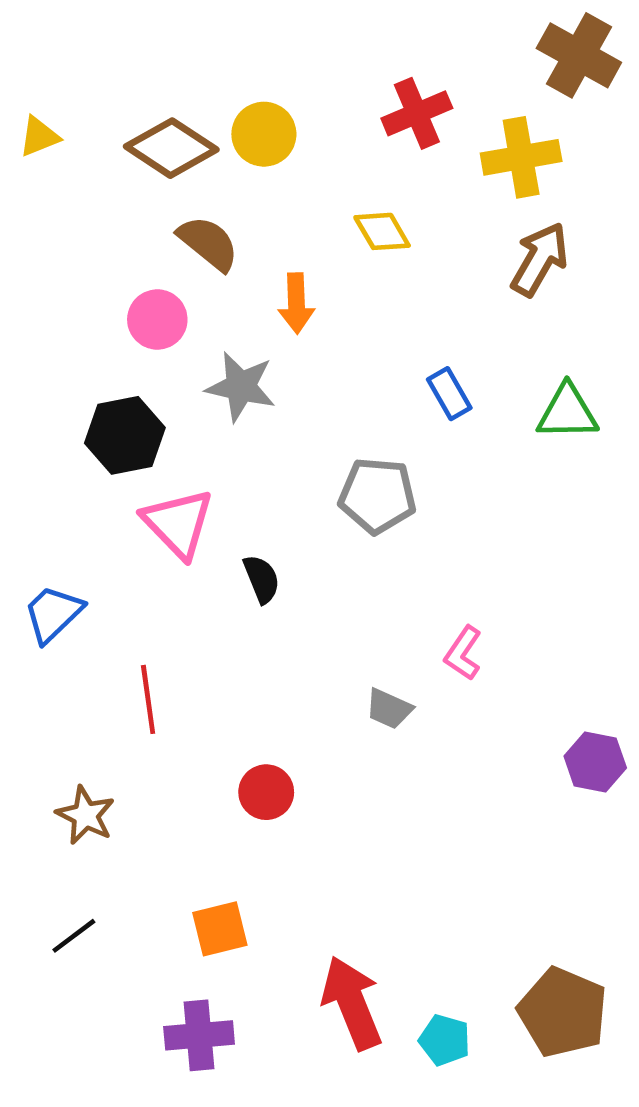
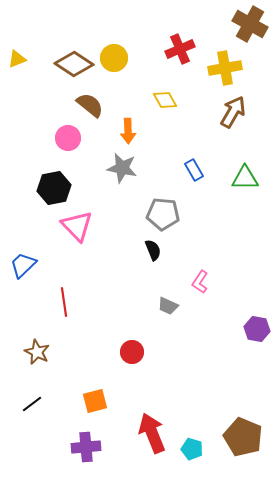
gray star: (241, 387) -> (122, 168), moved
black semicircle: (262, 579) -> (153, 250), moved
red circle: (266, 792) -> (132, 352), moved

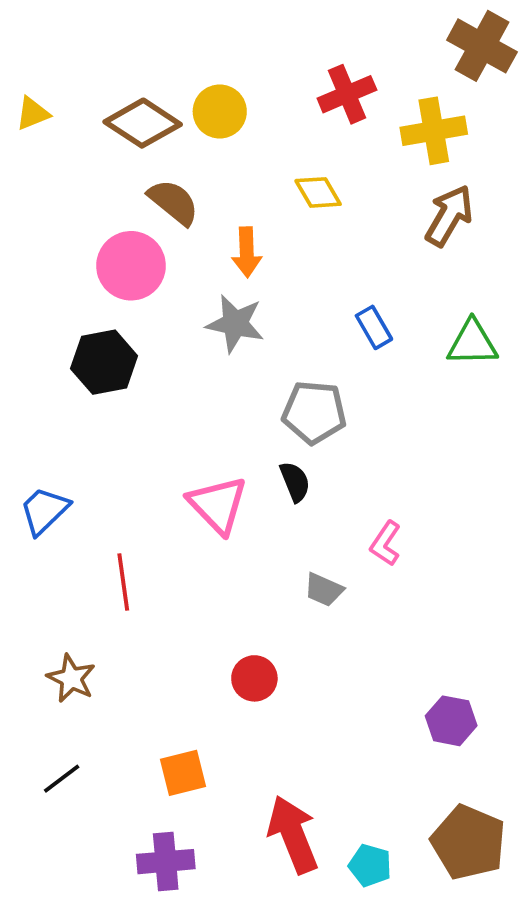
pink circle: (68, 138) -> (131, 266), size x1.4
pink triangle: (77, 226) -> (218, 505), moved
purple hexagon: (257, 329) -> (451, 721), moved

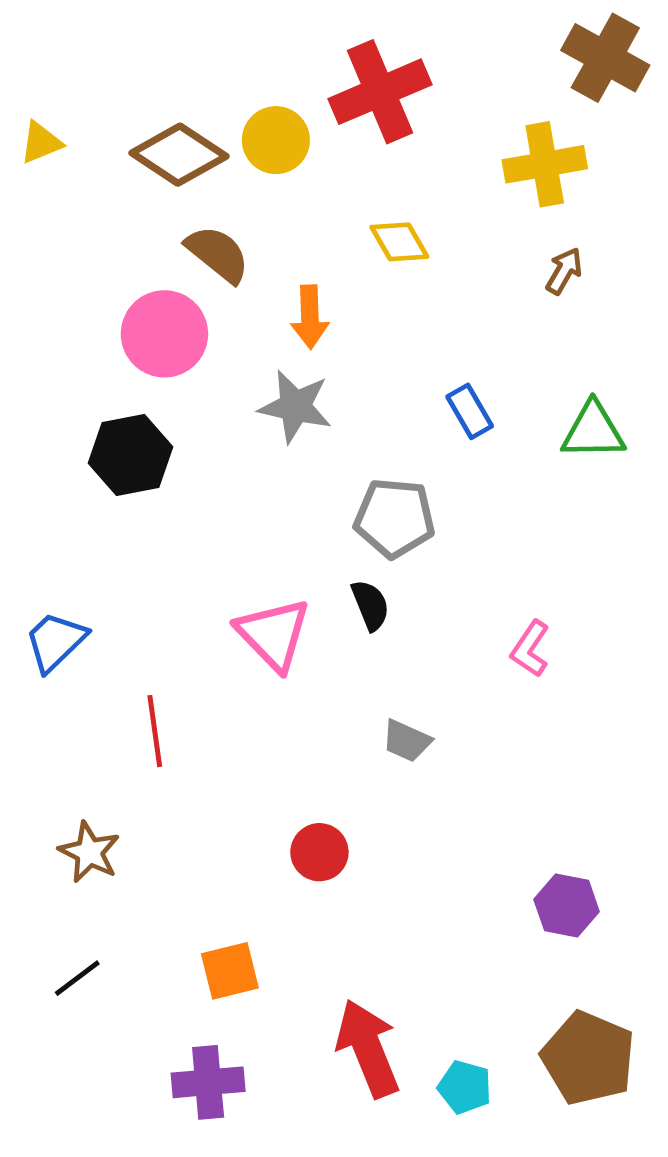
red cross: (347, 94) -> (380, 92), moved, size x1.4
brown arrow: (449, 216) -> (564, 271), size x0.6
pink L-shape: (386, 543) -> (530, 649), moved

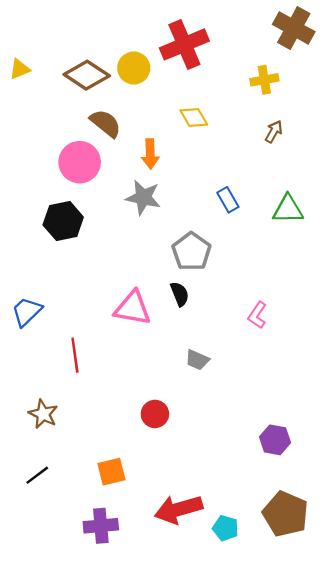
yellow cross: (545, 164) -> (264, 80), size x0.7
gray pentagon: (395, 518) -> (191, 252), turned 30
pink triangle: (273, 634) -> (133, 308), turned -36
red arrow: (368, 1048) -> (178, 509), turned -84

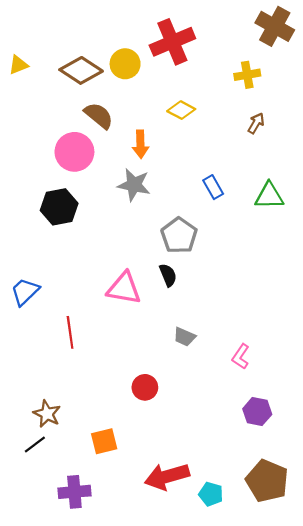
yellow diamond: (194, 117) -> (181, 110), turned -32
pink L-shape: (257, 315) -> (241, 357), moved
brown star: (43, 414) -> (47, 414), moved
purple cross: (101, 526) -> (74, 492), moved

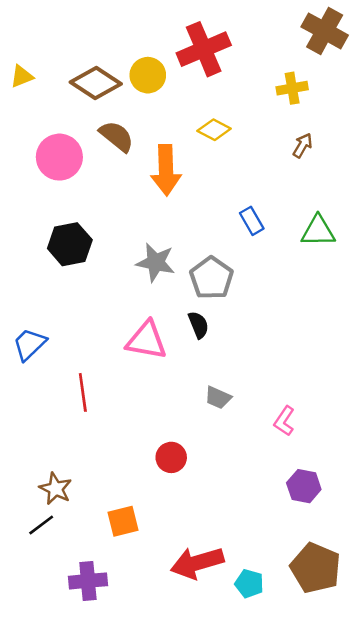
orange arrow: (140, 144) -> (166, 170), size x1.5
pink circle: (74, 152) -> (59, 157), moved
gray star: (134, 185) -> (156, 262), moved

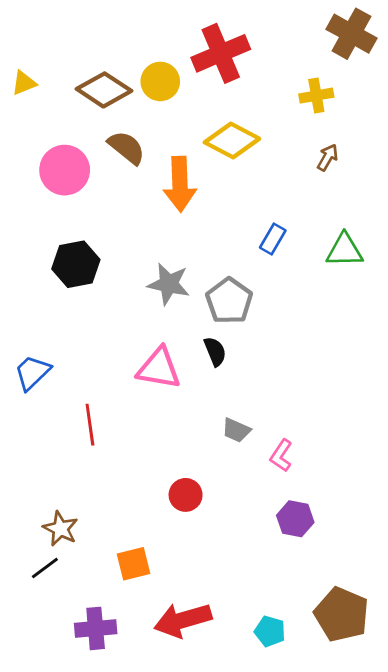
yellow diamond: (214, 130) -> (232, 141), size x1.5
blue rectangle: (252, 221) -> (273, 239), turned 60
pink L-shape: (284, 421) -> (281, 456), moved
purple hexagon: (304, 486) -> (295, 519), moved
red arrow: (197, 563) -> (183, 620), moved

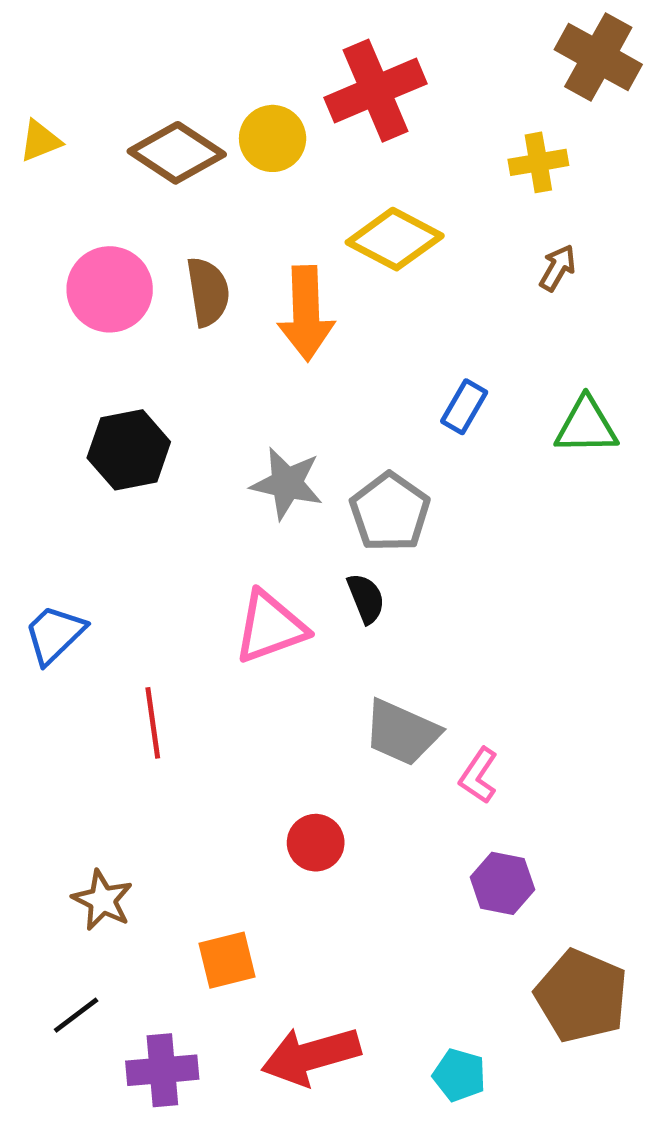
brown semicircle: (127, 148) -> (208, 292), moved, turned 42
pink triangle: (159, 368) -> (270, 627), turned -30
gray trapezoid: (236, 430) -> (402, 732), size x1.6
black line: (45, 568) -> (76, 1015), moved
brown pentagon: (342, 614) -> (582, 996), moved

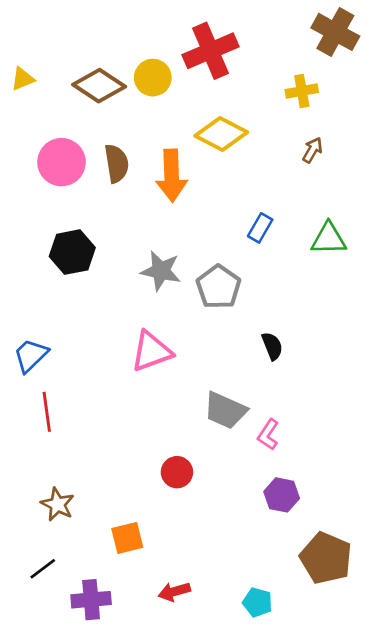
black semicircle: (366, 598) -> (272, 346), moved
red line: (153, 723) -> (47, 412), moved
red arrow: (311, 1056) -> (174, 592), size x0.6

